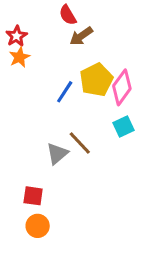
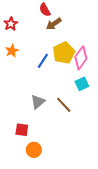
orange star: (19, 57) -> (12, 51), moved
brown line: (80, 143) -> (64, 105), moved
orange circle: (38, 226) -> (34, 150), moved

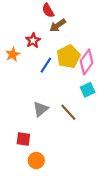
red star: (11, 24) -> (33, 40), moved

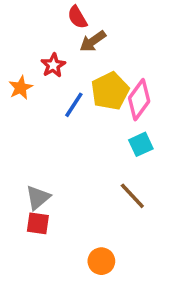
gray triangle: (41, 109) -> (38, 198), moved
brown line: (68, 112) -> (132, 196), moved
orange circle: (36, 160) -> (101, 261), moved

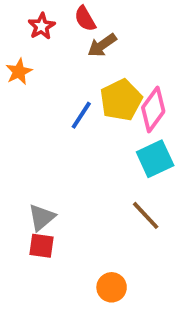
red star: (53, 65) -> (42, 26), moved
orange star: (21, 88) -> (19, 72), moved
cyan square: (141, 144) -> (155, 159), size x1.4

